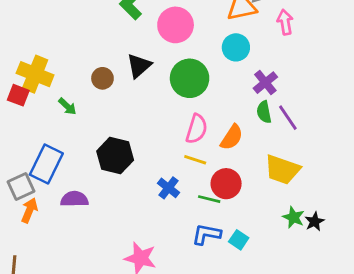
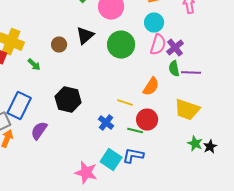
purple line: (288, 118) -> (191, 73), turned -54
pink semicircle: (197, 129) -> (158, 45), moved
purple semicircle: (74, 199) -> (39, 131), turned -54
cyan square: (239, 240) -> (111, 160), moved, size x1.5

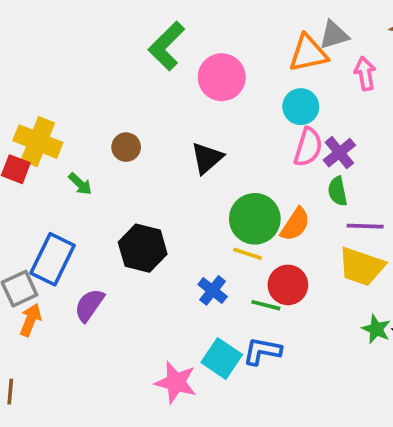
black triangle: (85, 36) -> (207, 158), moved
green circle: (121, 45) -> (255, 219), moved
purple line: (191, 73) -> (365, 226), moved

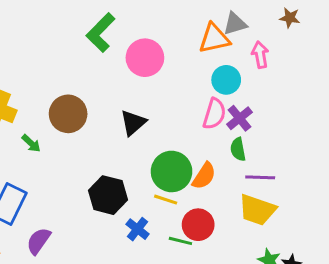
cyan circle: (301, 107) -> (226, 80), moved
brown circle: (126, 147) -> (68, 114), size x1.6
black hexagon: (143, 248) -> (108, 195), moved

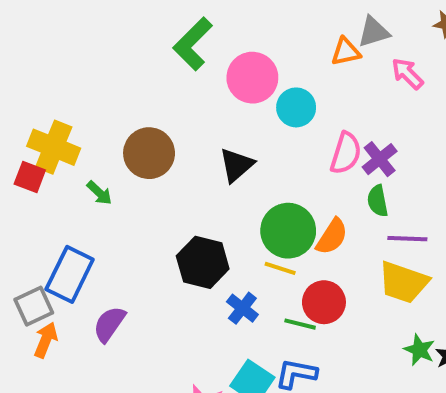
orange triangle: (214, 38) -> (346, 52), size x0.7
pink arrow: (260, 55) -> (407, 74), turned -35
cyan circle: (226, 80) -> (296, 107), moved

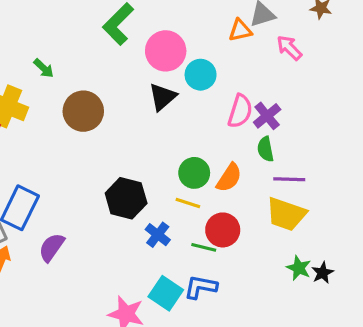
black triangle: (236, 165) -> (163, 97), moved
green arrow: (99, 193) -> (44, 68), moved
green circle: (288, 231) -> (194, 173), size x0.7

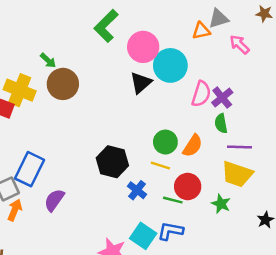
cyan circle: (201, 75) -> (170, 65), size x1.4
brown circle: (83, 111) -> (63, 84), moved
green star: (299, 268) -> (221, 204), moved

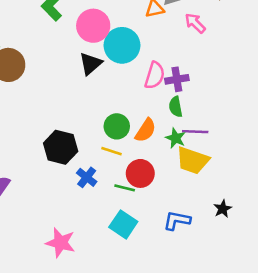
purple cross: (222, 98) -> (177, 79), turned 30
green star: (221, 204) -> (176, 138), moved
blue L-shape: (170, 231) -> (177, 221), moved
cyan square: (143, 236) -> (123, 224), moved

